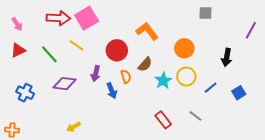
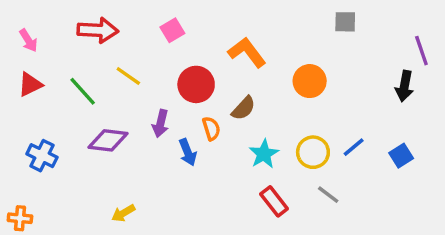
pink square: (87, 18) -> (172, 30), moved, size x0.6
purple line: (251, 30) -> (421, 51), turned -48
black arrow: (227, 57) -> (404, 86), moved
yellow circle: (186, 77) -> (313, 152), moved
cyan star: (163, 81) -> (264, 154), moved

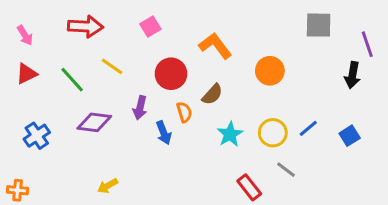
gray square: (345, 22) -> (319, 25), moved, size x1.4
blue cross: (42, 156) -> (37, 136), turned 30
red rectangle: (274, 201) -> (249, 187), moved

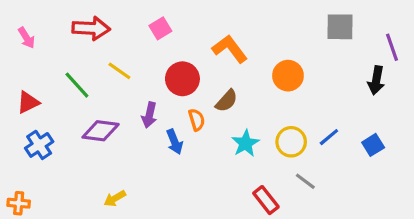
red triangle: (26, 74) -> (28, 102), moved

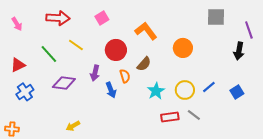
red rectangle: (266, 200) -> (170, 117), moved, turned -60

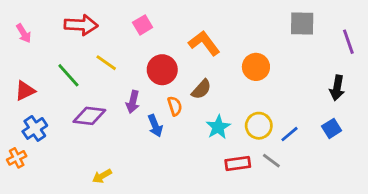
black arrow: (239, 51) -> (337, 88), moved
blue line: (209, 87) -> (290, 134), moved
orange cross: (12, 129) -> (17, 158), moved, turned -32

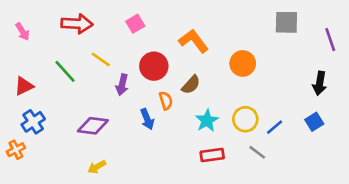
purple arrow: (133, 102) -> (122, 85), moved
purple diamond: (89, 116) -> (93, 126), moved
red rectangle: (238, 163) -> (212, 155), moved

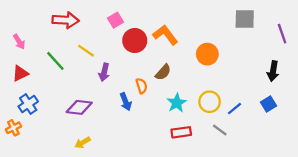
pink arrow: (23, 32) -> (19, 42), moved
red circle: (154, 66) -> (135, 41), moved

